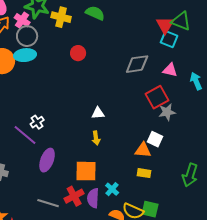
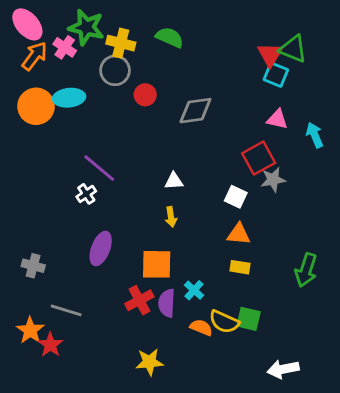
gray circle: (27, 36) -> (115, 70), moved
gray diamond: (137, 64) -> (195, 111), moved
purple line: (25, 135) -> (99, 168), moved
white square: (155, 139) -> (236, 197), moved
gray line: (48, 203) -> (66, 310), moved

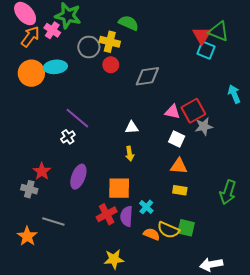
yellow cross: (121, 43) -> (110, 42), moved
pink triangle: (277, 119) -> (172, 112), moved
red star: (50, 345) -> (42, 171), moved

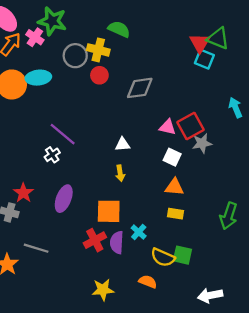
orange semicircle: (152, 234) -> (148, 282), moved

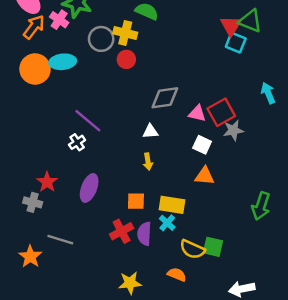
gray diamond: (140, 88) -> (165, 98), moved
orange square: (109, 211) -> (136, 201), size x0.7
yellow rectangle: (176, 214) -> (172, 205), moved, size x1.5

